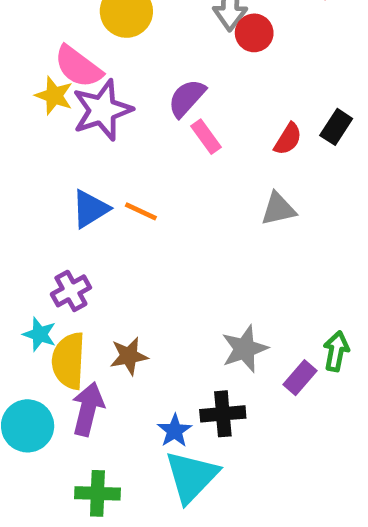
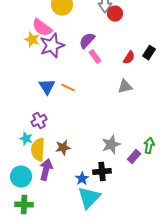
blue triangle: (90, 209) -> (47, 87), turned -30
green cross: (97, 493) -> (24, 205), moved

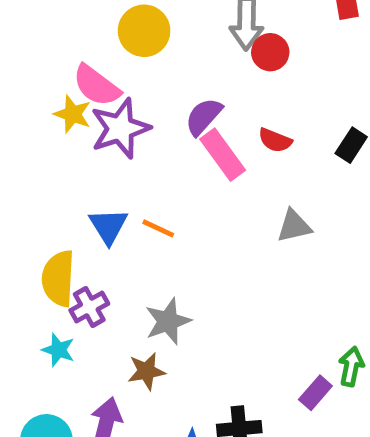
pink rectangle: (95, 57) -> (223, 155), size x1.5
red semicircle: (129, 58) -> (275, 140), moved, turned 80
gray star: (111, 145) -> (168, 321), moved
yellow semicircle: (38, 150) -> (58, 278), moved

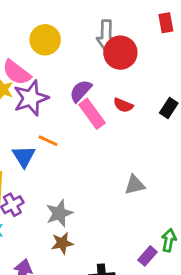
red circle: (270, 52) -> (120, 53), size x1.5
gray triangle: (294, 226) -> (135, 185), moved
orange line: (158, 228) -> (48, 141), moved
brown star: (146, 371) -> (62, 243), moved

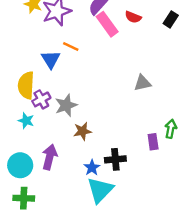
gray star: (59, 213) -> (66, 105), moved
purple rectangle: (147, 256) -> (153, 142), turned -49

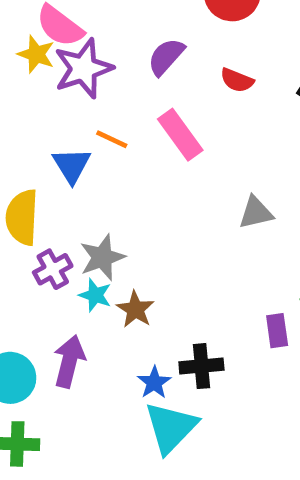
pink rectangle: (107, 24) -> (180, 135), moved
purple cross: (41, 99) -> (53, 269), moved
cyan star: (26, 121) -> (95, 295), moved
brown star: (82, 131) -> (135, 309), turned -30

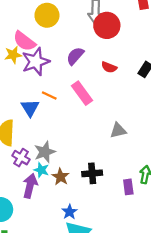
yellow star: (36, 54) -> (13, 55), turned -30
purple cross: (53, 269) -> (21, 158), turned -30
purple arrow: (69, 361) -> (30, 186), moved
black cross: (201, 366) -> (92, 173), moved

